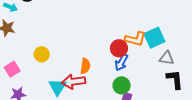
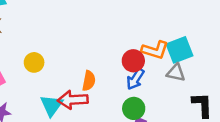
gray triangle: (167, 58) -> (176, 73), moved

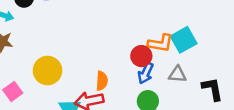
yellow circle: (34, 62) -> (47, 71), size x1.5
gray triangle: (176, 73) -> (178, 74), moved

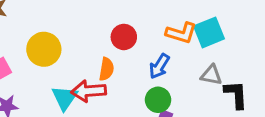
red circle: (141, 56) -> (124, 37), moved
gray triangle: (178, 74) -> (211, 75), moved

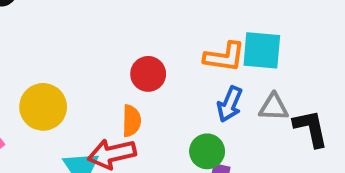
cyan square: (209, 32) -> (262, 50), turned 36
blue arrow: (159, 66) -> (230, 104), moved

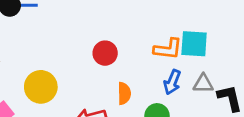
red circle: (148, 74) -> (105, 53), moved
orange semicircle: (131, 121) -> (124, 93), moved

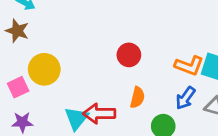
yellow circle: (41, 87) -> (44, 69), moved

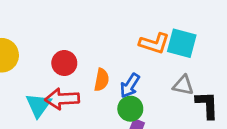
red circle: (129, 55) -> (64, 63), moved
blue arrow: (185, 98) -> (130, 86), moved

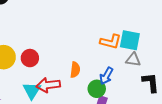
red circle: (64, 63) -> (30, 58), moved
gray triangle: (183, 85) -> (133, 60), moved
blue arrow: (130, 86) -> (106, 76), moved

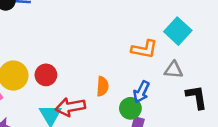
cyan square: (130, 40) -> (178, 31), moved, turned 35

